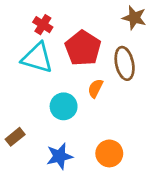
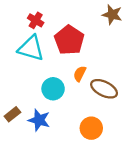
brown ellipse: (125, 63) -> (104, 89), moved, turned -52
blue star: (59, 156) -> (39, 120), moved, turned 30

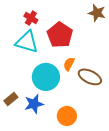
cyan circle: (53, 89) -> (46, 77), size x1.4
blue star: (39, 120) -> (34, 104), turned -30
orange circle: (91, 128) -> (67, 116), moved

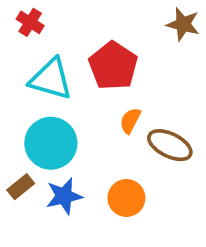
red cross: (31, 18) -> (30, 22), moved
cyan circle: (46, 77) -> (51, 143), moved
orange circle: (67, 116) -> (126, 198), moved

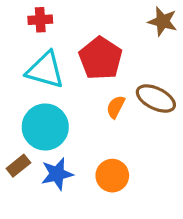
red cross: (30, 22) -> (40, 20), moved, turned -35
brown ellipse: (170, 145) -> (156, 99), moved

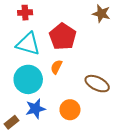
brown ellipse: (156, 99) -> (97, 84), moved
orange semicircle: (116, 107) -> (56, 67), moved
brown rectangle: (18, 166) -> (11, 122), moved

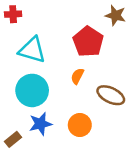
red cross: (25, 13) -> (13, 14), moved
red pentagon: (63, 37) -> (88, 42), moved
orange semicircle: (56, 67) -> (77, 76), moved

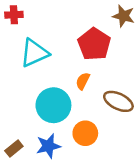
cyan triangle: (32, 50) -> (34, 53), turned -40
cyan circle: (32, 90) -> (53, 105), moved
blue star: (40, 124) -> (48, 146), moved

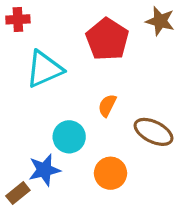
red pentagon: (94, 44) -> (107, 39), moved
cyan circle: (53, 105) -> (69, 137), size x0.7
blue star: (48, 146) -> (44, 170), moved

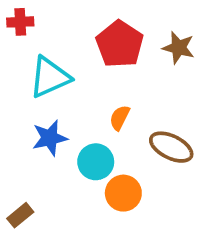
brown star: (160, 21) -> (179, 48), moved
cyan circle: (69, 137) -> (96, 162), moved
blue star: (44, 170) -> (50, 138), moved

